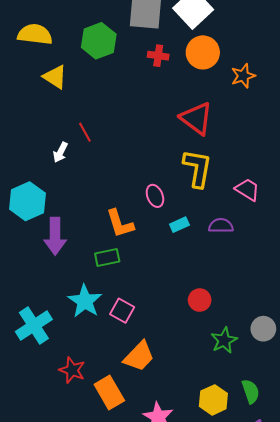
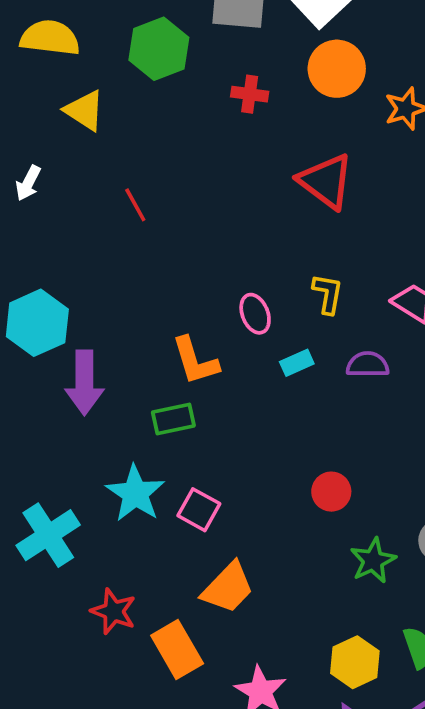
red cross: (158, 56) -> (250, 94), moved
white arrow: (60, 152) -> (28, 183), moved
yellow L-shape: (197, 168) -> (328, 294), moved, size x0.6

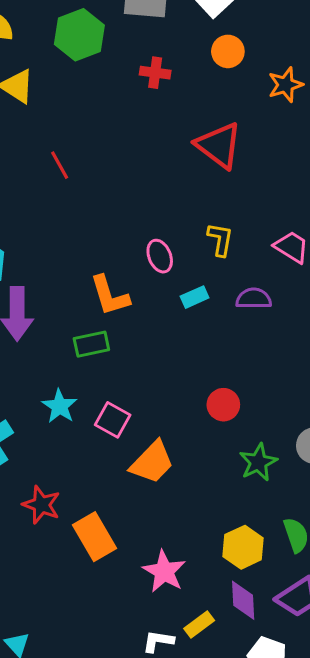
orange circle: (337, 69) -> (228, 51), size x0.7
cyan star: (135, 493) -> (60, 406), size x0.7
orange trapezoid: (228, 588) -> (152, 462), moved

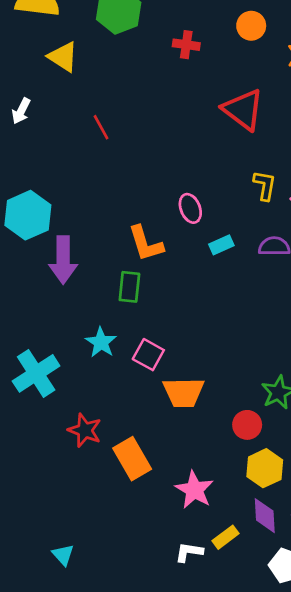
yellow L-shape: (220, 239) -> (265, 185), moved
green rectangle: (91, 344) -> (129, 287), turned -72
red circle: (223, 405) -> (247, 425), moved
orange trapezoid: (152, 462) -> (184, 392), turned 45

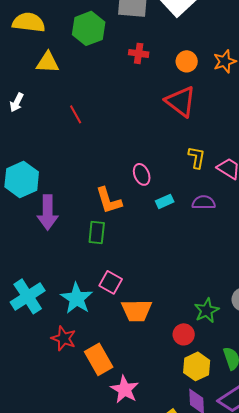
orange circle: (251, 26) -> (187, 61), moved
yellow triangle: (63, 57) -> (48, 62), turned -30
cyan star: (101, 342) -> (77, 298), moved, size x1.4
pink star: (194, 490) -> (125, 389), moved

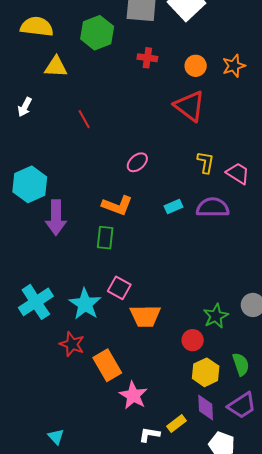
pink ellipse: (142, 174) -> (137, 162), moved, turned 70
orange L-shape: (109, 200) -> (117, 205), turned -52
purple semicircle: (204, 202) -> (213, 207), size x1.4

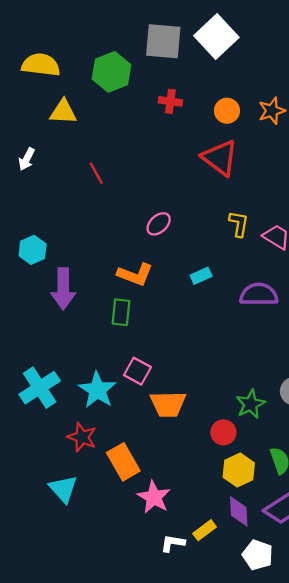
cyan hexagon: (30, 184) -> (33, 250), size x0.7
purple semicircle: (213, 207) -> (259, 295), moved
cyan triangle: (56, 437) -> (63, 489), moved, size x1.5

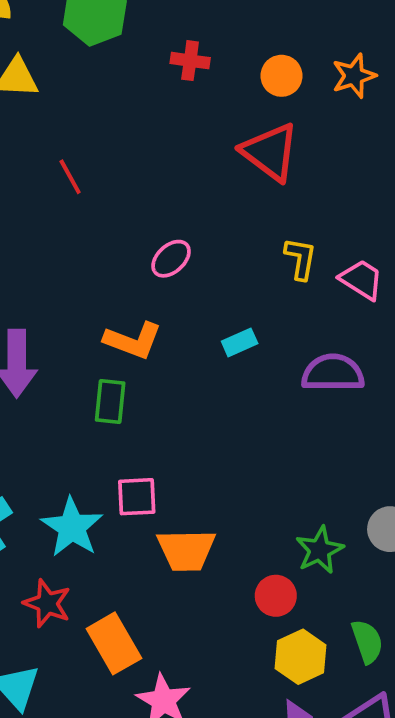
pink square: (137, 371) -> (137, 497), turned -32

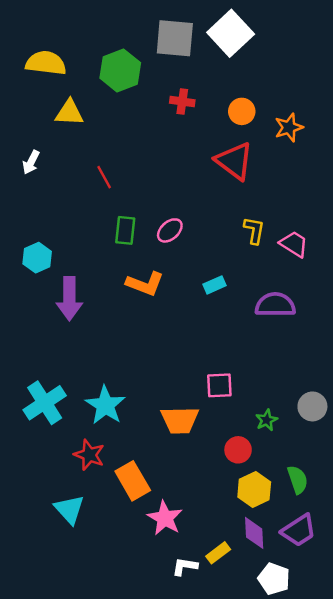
orange star: (354, 76) -> (289, 128), moved
green rectangle: (110, 401) -> (125, 230), moved
pink square: (137, 497) -> (219, 385), moved
green star: (320, 550) -> (267, 420), size x0.7

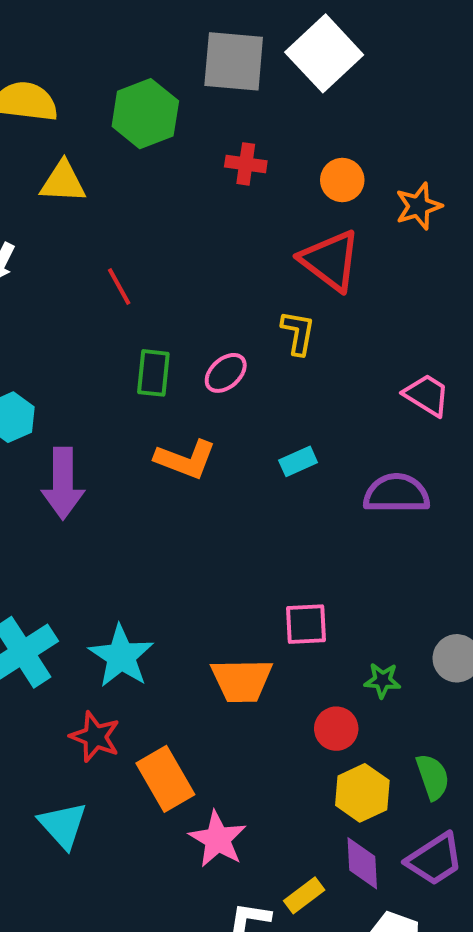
yellow L-shape: (254, 230) -> (298, 333), moved
green star: (267, 420) -> (382, 680), turned 30

